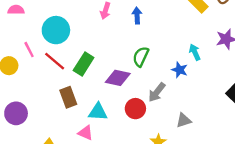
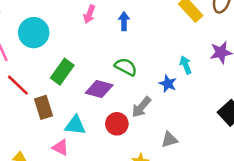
green semicircle: (141, 57) -> (126, 67), turned 90
red line: (55, 61) -> (18, 85), moved

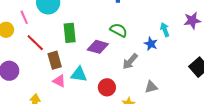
green rectangle: (62, 72) -> (70, 33), turned -42
red circle: (117, 124) -> (107, 87), moved
pink triangle: (60, 148) -> (59, 81), moved

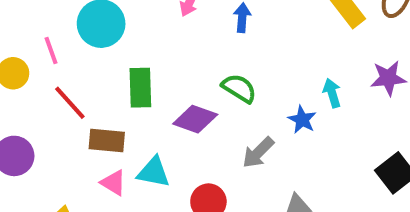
brown rectangle: (55, 60) -> (107, 141), turned -72

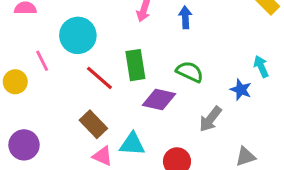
green rectangle: (140, 88) -> (135, 65), moved
red line: (70, 103) -> (99, 78), moved
brown rectangle: (107, 141) -> (93, 124), turned 48

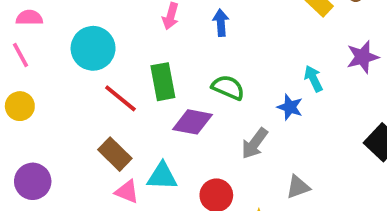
pink line: (42, 61) -> (21, 55), moved

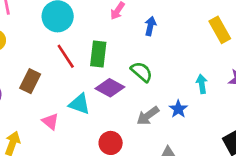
blue star: (290, 107) -> (178, 109), moved
brown rectangle: (115, 154) -> (30, 81), moved, turned 55
cyan triangle: (162, 176) -> (80, 104), moved

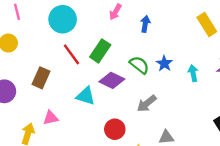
green rectangle: (98, 54) -> (100, 51), turned 30
blue star: (178, 109) -> (164, 64), moved
pink triangle: (50, 121) -> (51, 118), moved, turned -49

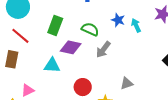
red line: (71, 54) -> (20, 36), moved
blue star: (164, 64) -> (118, 20), moved
gray arrow: (147, 104) -> (103, 50), moved

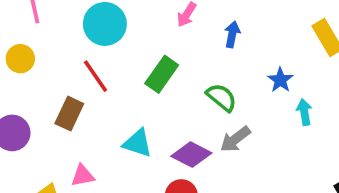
blue star: (118, 20) -> (280, 80), moved
purple diamond: (71, 47) -> (191, 155), moved

